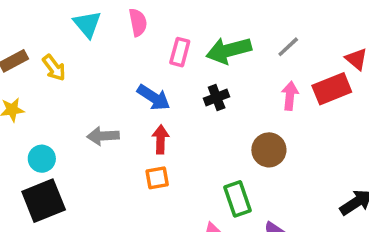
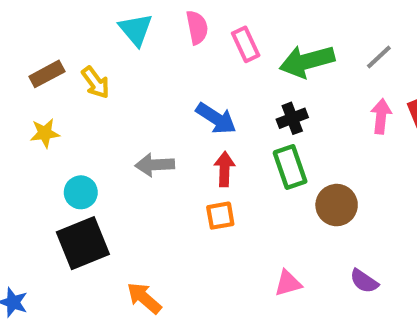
pink rectangle: (180, 52) -> (246, 44), moved, turned -40
brown circle: (269, 150) -> (337, 205), moved
green rectangle: (237, 199) -> (290, 167), moved

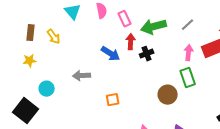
brown rectangle: (47, 74) -> (31, 33), turned -56
green rectangle: (290, 167) -> (188, 78), moved
red arrow: (225, 169) -> (131, 42), moved
black square: (83, 243) -> (26, 111), moved, turned -30

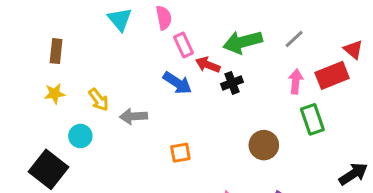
pink rectangle: (125, 19) -> (183, 45), moved
yellow arrow: (54, 37) -> (99, 100), moved
red arrow: (131, 42) -> (208, 65), turned -70
green rectangle: (188, 78) -> (312, 119), moved

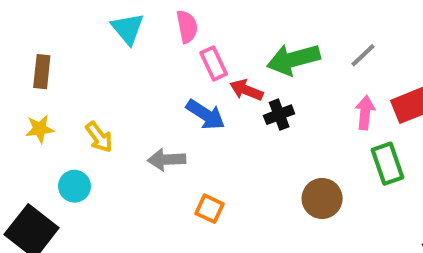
gray arrow: (133, 116) -> (167, 160), moved
orange square: (180, 153) -> (210, 209), turned 35

